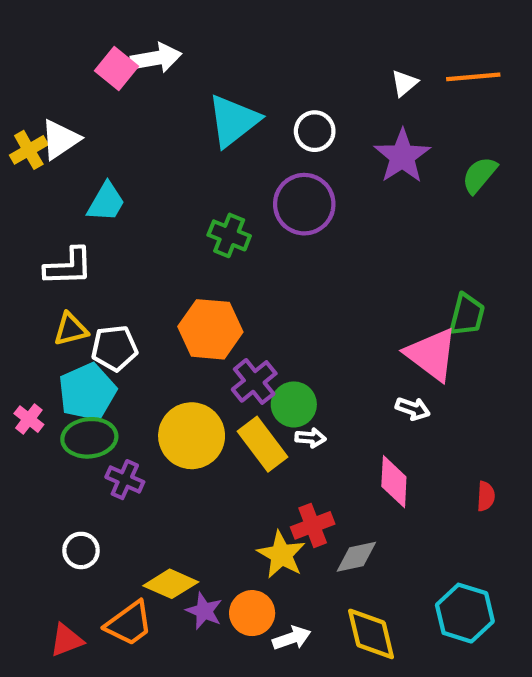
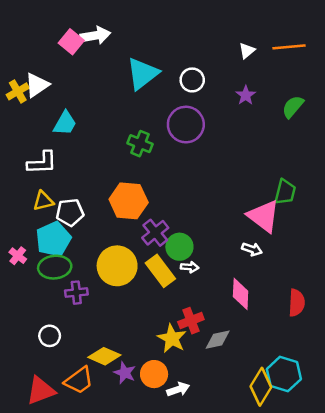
purple star: (402, 156) -> (246, 95), size x0.6
purple cross: (125, 480) -> (76, 293), turned -30
red semicircle: (486, 496) -> (297, 303), size x1.5
yellow diamond: (371, 634) -> (261, 387), moved, turned 45
red triangle: (66, 640) -> (41, 391), size x1.4

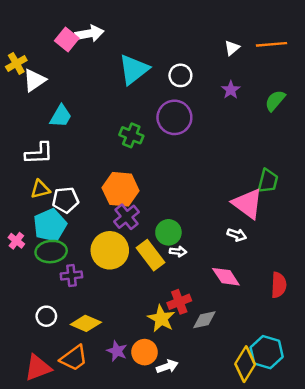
yellow cross: (18, 91) -> (16, 63), moved
purple cross: (155, 233) -> (127, 217), moved
pink diamond: (241, 294) -> (226, 277), turned -36
yellow diamond: (104, 356) -> (86, 323), moved

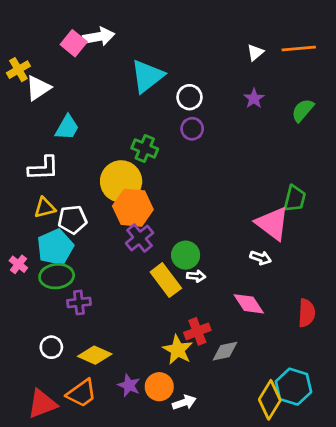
white circle: (180, 75) -> (189, 97), moved
purple circle: (174, 117) -> (192, 129), size x0.6
yellow circle: (110, 250) -> (121, 181), moved

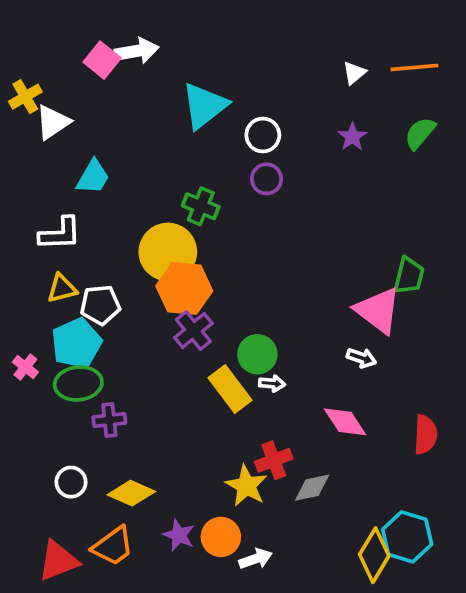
green semicircle: (303, 110) -> (420, 133), moved

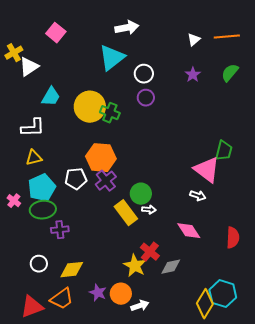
white arrow: (137, 51) -> (127, 28), moved
yellow circle: (168, 252) -> (90, 107), moved
white pentagon: (100, 305) -> (76, 179), moved
red cross: (274, 460) -> (150, 252), turned -30
yellow diamond: (131, 493) -> (72, 270), turned -30

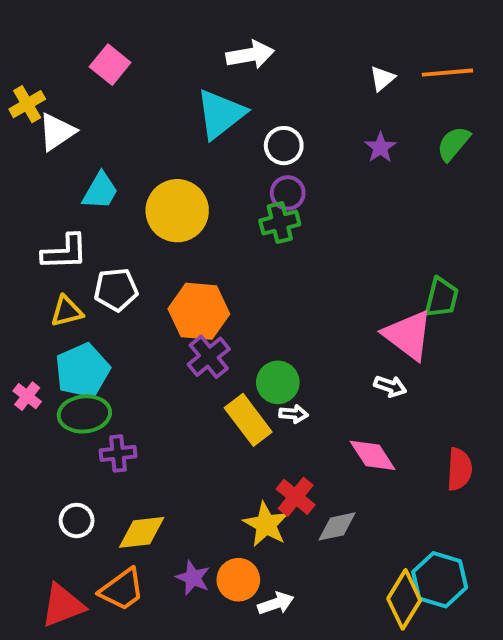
green cross: (110, 113) -> (280, 223), moved, turned -36
white pentagon: (76, 179) -> (116, 290), moved

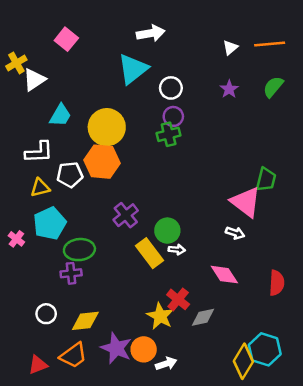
orange hexagon: (199, 311) -> (102, 162), moved
green ellipse: (84, 414) -> (79, 250), moved
purple star: (193, 578) -> (116, 348), size x1.5
red triangle: (63, 605) -> (38, 365), size x0.7

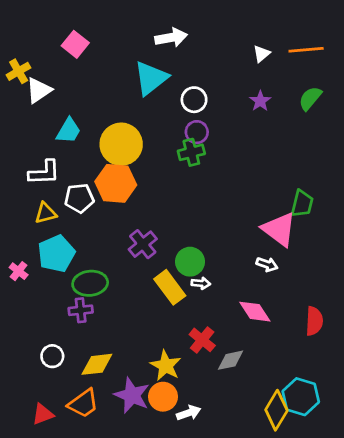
yellow star: (160, 316) -> (166, 366), moved

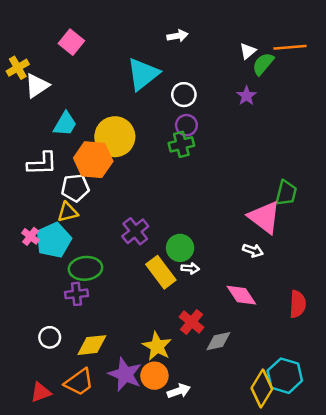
white arrow: (171, 38) -> (177, 36), moved, size x0.7
green semicircle: (310, 98) -> (263, 64), moved
orange hexagon: (116, 183) -> (93, 160), moved
yellow triangle: (46, 213) -> (68, 212), moved
pink cross: (19, 271) -> (31, 236), moved

